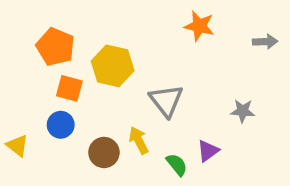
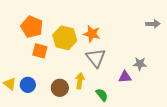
orange star: (199, 26) -> (92, 34), moved
blue circle: (61, 125) -> (28, 85), moved
yellow arrow: (139, 140) -> (80, 81), turned 35
purple triangle: (208, 151) -> (125, 77), moved, turned 32

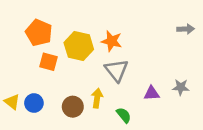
gray star: (140, 64) -> (181, 87), moved

